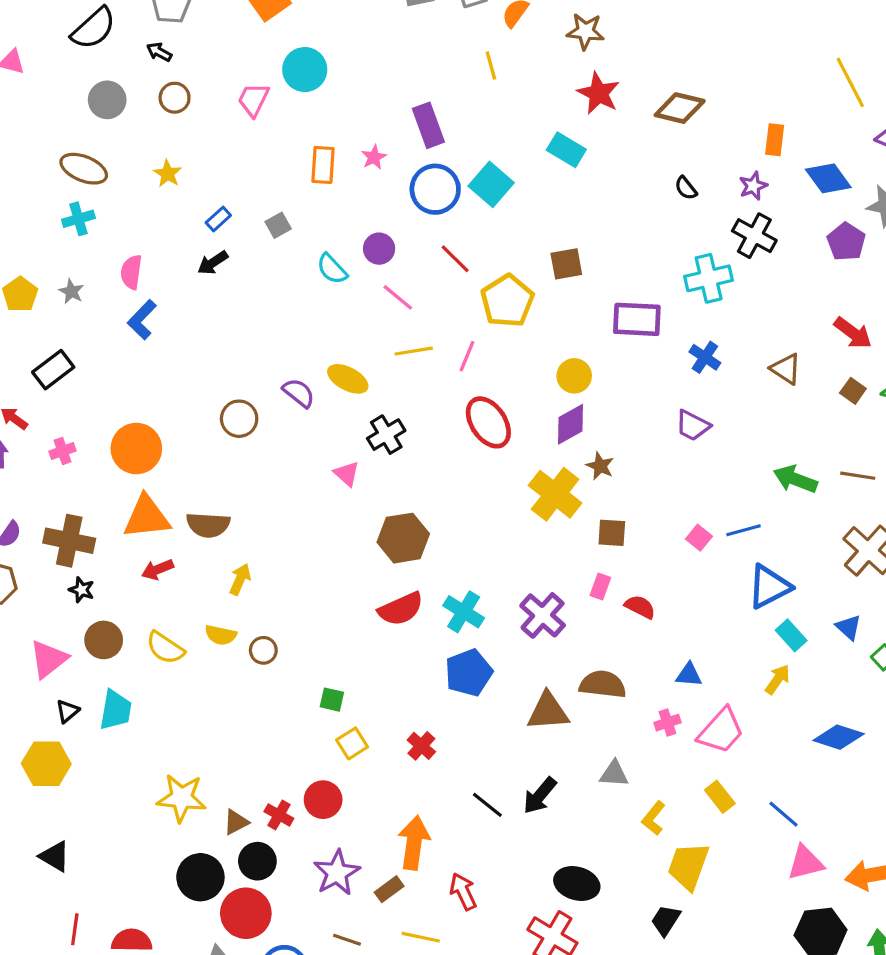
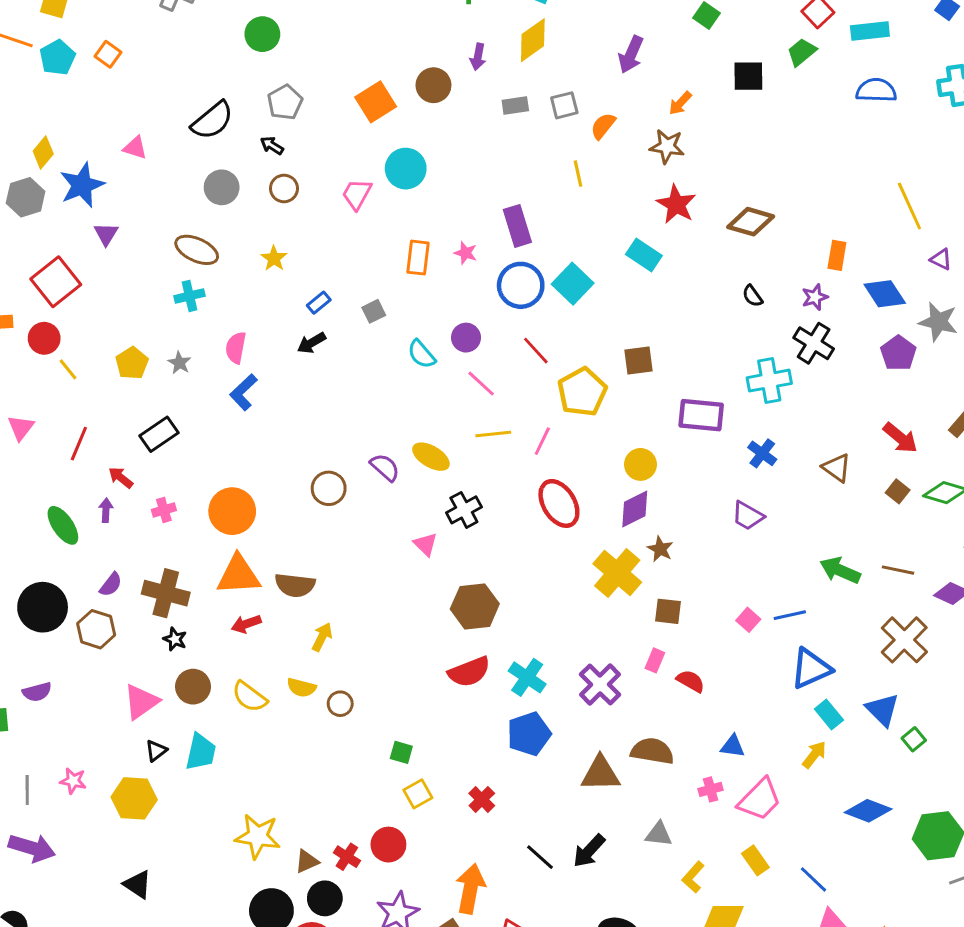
pink star: (374, 157) -> (466, 253), turned -30
blue triangle: (849, 627) -> (882, 710), size x1.4

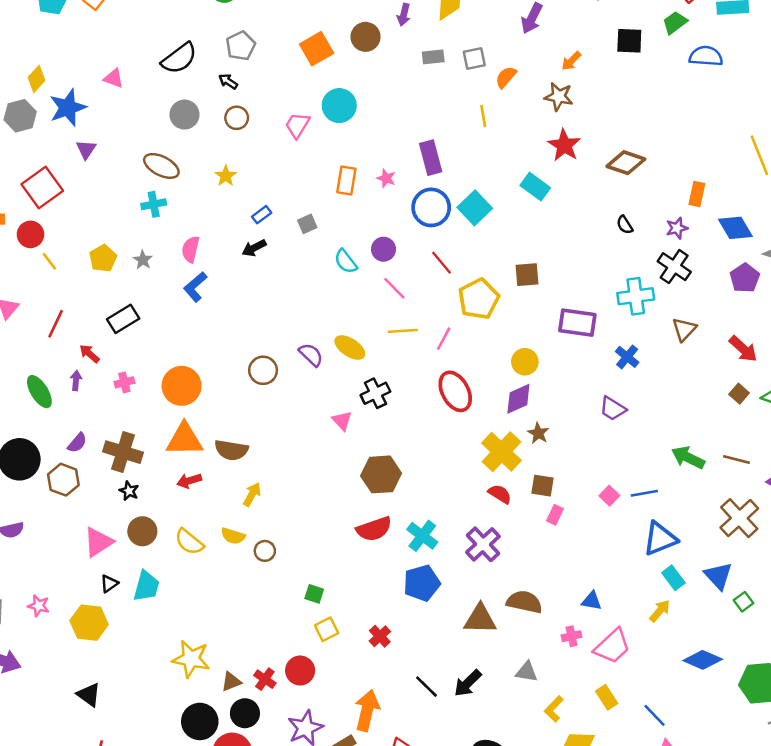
blue semicircle: (876, 90) -> (706, 56), moved
brown triangle: (837, 468) -> (684, 329), moved, turned 35
pink rectangle: (655, 660) -> (555, 515), moved
red semicircle: (691, 681) -> (500, 494), moved

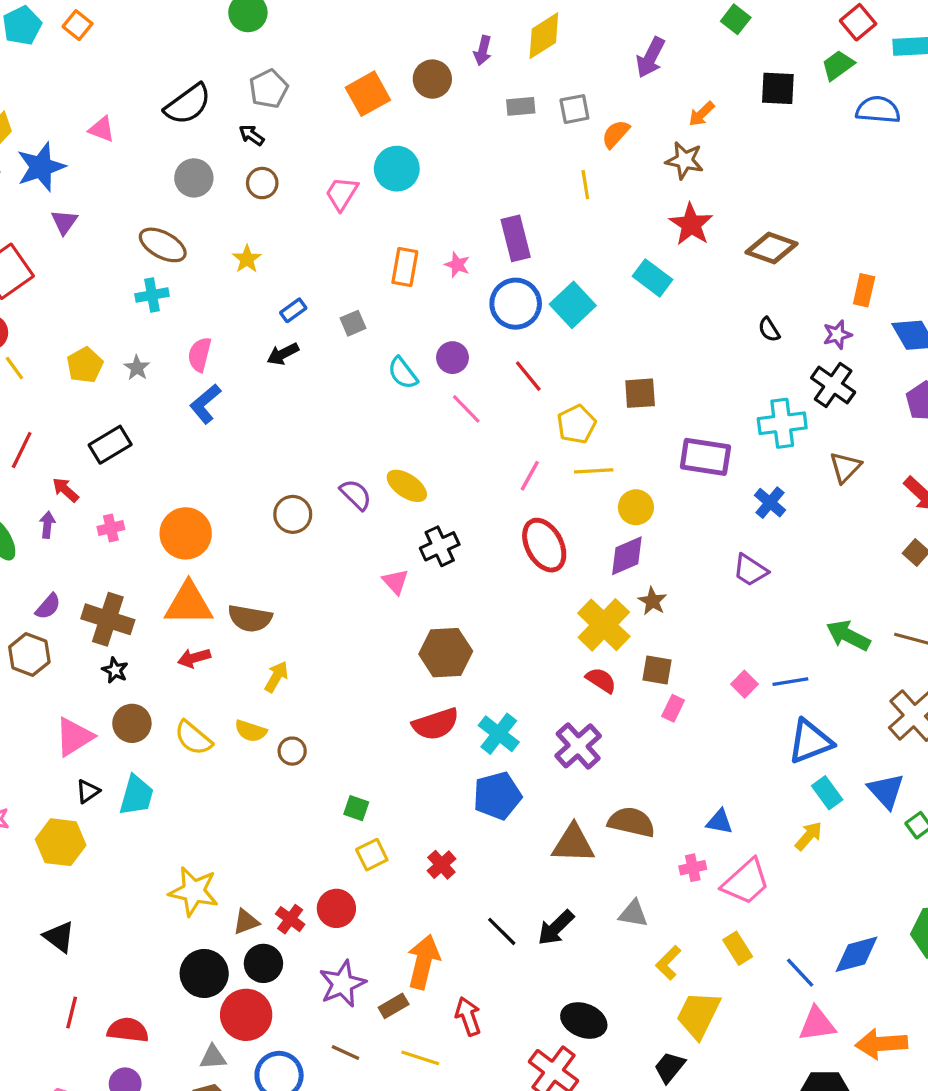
yellow pentagon: (479, 299) -> (576, 424), size x0.7
yellow line: (403, 331) -> (594, 471), moved
blue diamond: (703, 660) -> (857, 954), moved, turned -39

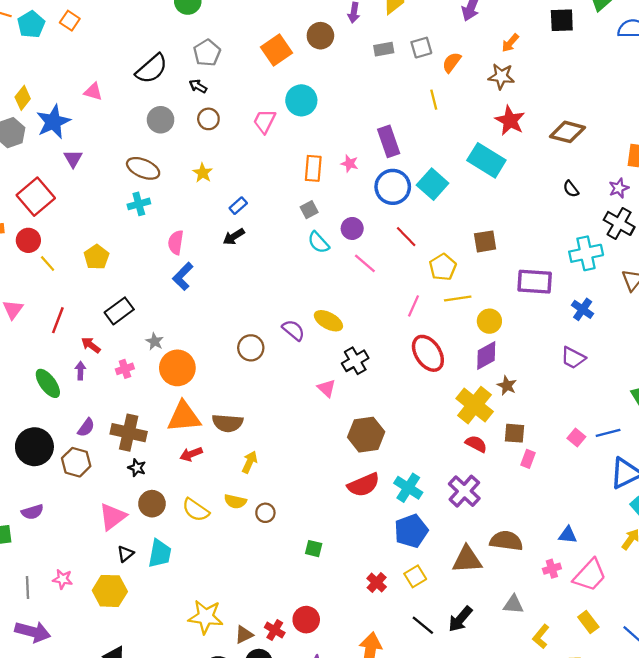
cyan rectangle: (652, 278) -> (486, 160), size x1.4
gray square: (353, 323) -> (309, 210), moved
gray star: (137, 368) -> (155, 341), moved
yellow square: (372, 855) -> (415, 576), moved

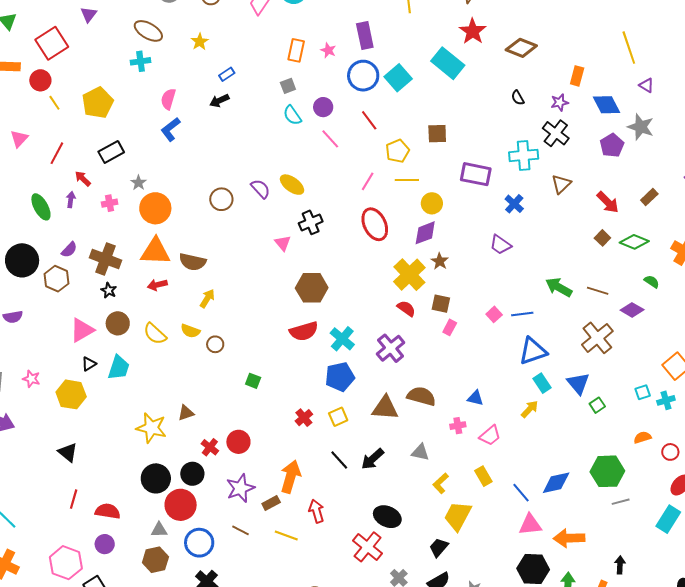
yellow pentagon: (96, 257) -> (98, 103), size x1.4
pink trapezoid: (590, 575) -> (490, 436), size x0.7
brown triangle: (244, 635) -> (186, 413), moved

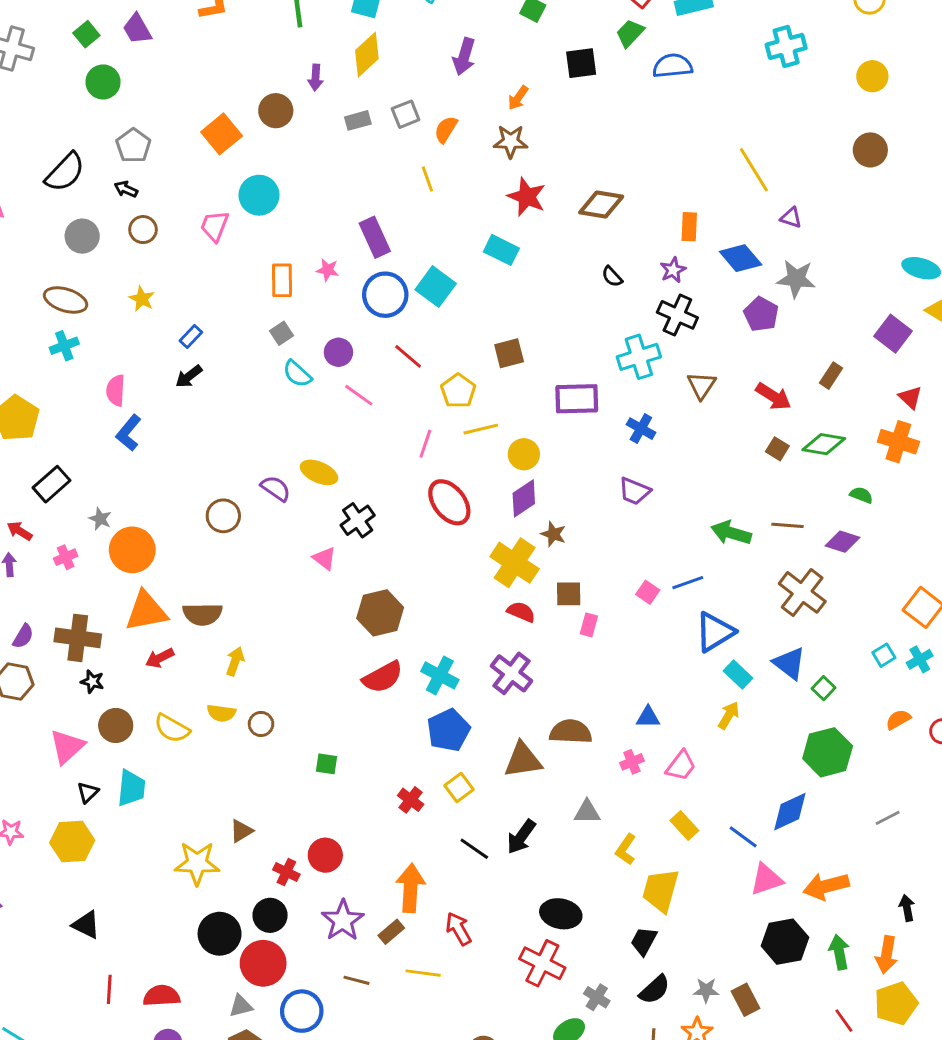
cyan rectangle: (448, 63) -> (501, 250), size x0.7
green hexagon: (607, 471) -> (828, 752), moved

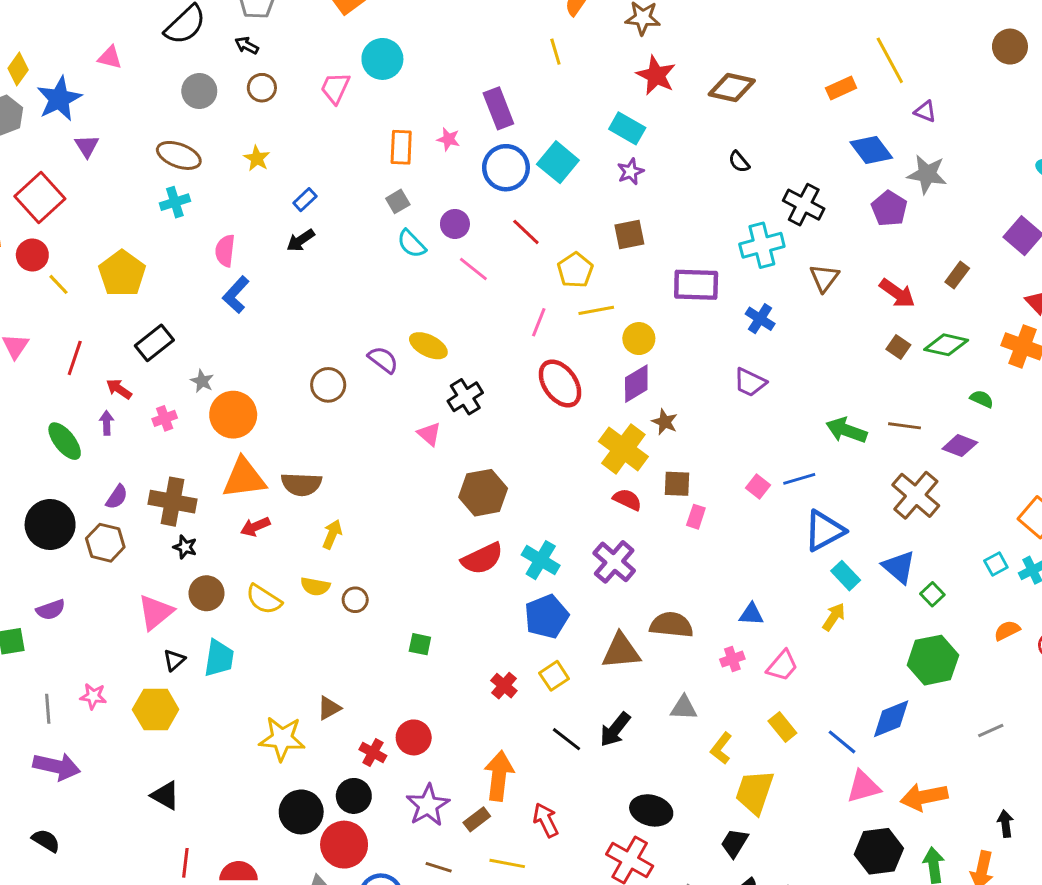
orange rectangle: (689, 227) -> (841, 88), moved, turned 60
purple star: (673, 270) -> (630, 172), moved

